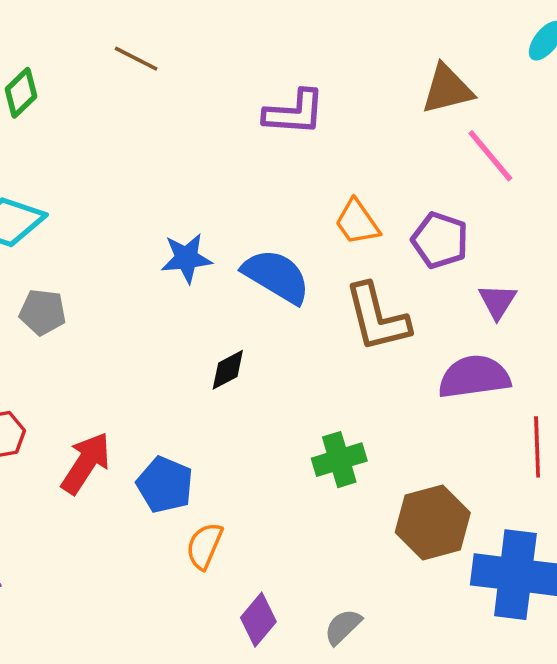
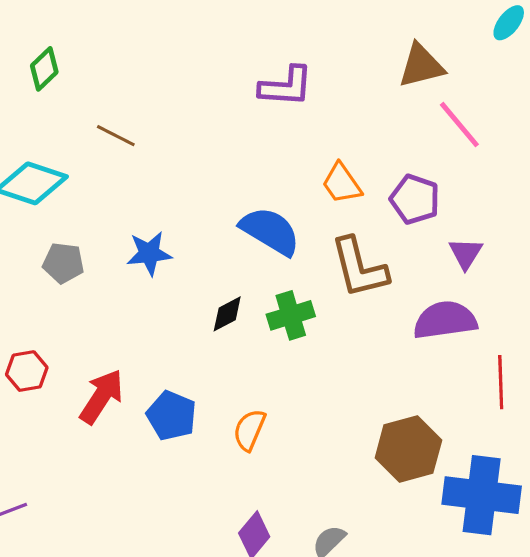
brown line: (136, 59) -> (116, 136), moved
blue star: (186, 258) -> (149, 253), moved
green cross: (339, 460) -> (291, 315), moved
orange semicircle: (204, 546) -> (249, 430), moved

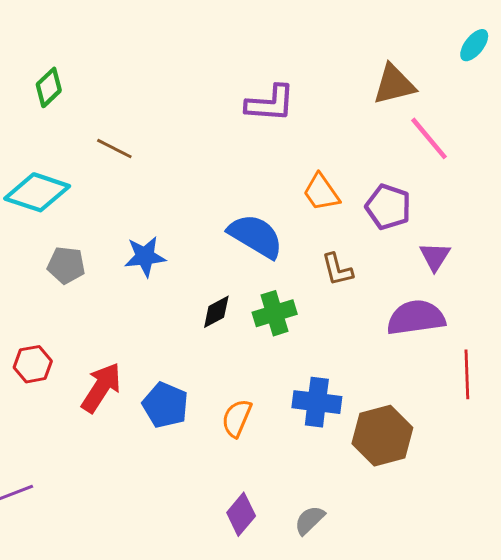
brown L-shape: (359, 268) -> (337, 270), size x0.6
blue cross: (482, 495) -> (317, 402), moved, size x0.7

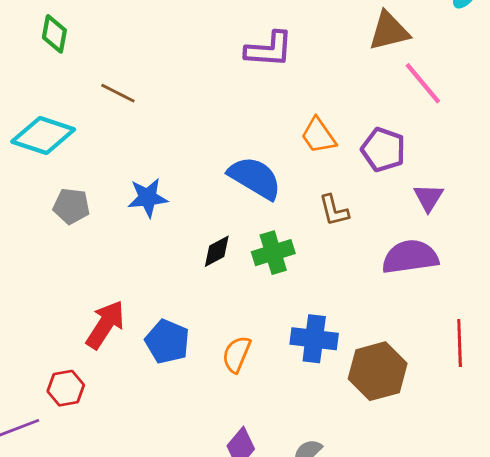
green diamond: (49, 87) -> (54, 34), turned -36
red hexagon: (33, 364) -> (66, 388), moved
red line: (467, 374) -> (460, 343), moved

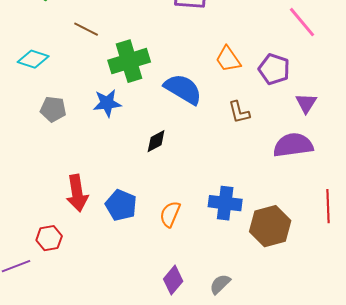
cyan diamond: (43, 136) -> (33, 59), size x0.7
green cross: (273, 253) -> (129, 61), moved, size x1.4
red arrow: (105, 325) -> (77, 193), turned 138

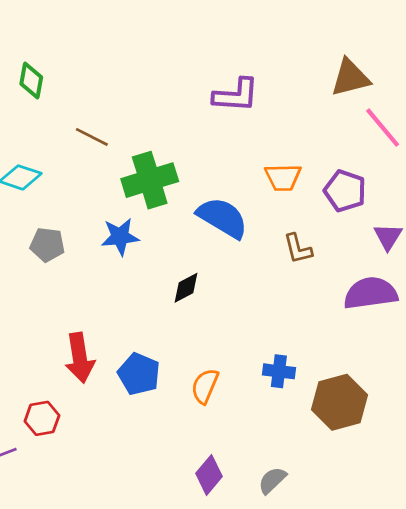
orange trapezoid: (228, 59) -> (283, 177), turned -56
blue cross: (225, 203) -> (279, 371), size x0.7

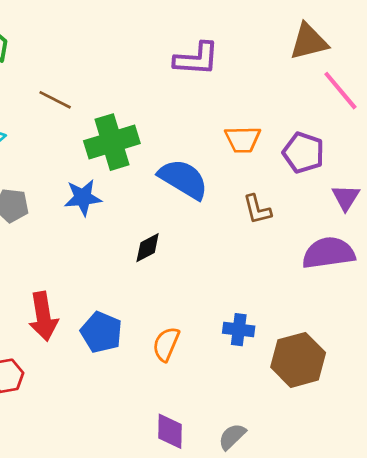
purple diamond: (209, 475) -> (170, 431), turned -39

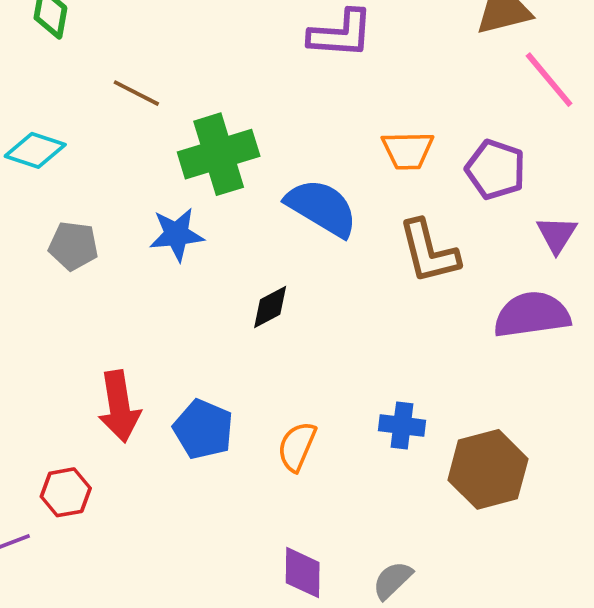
brown L-shape: (257, 209) -> (429, 252), size x1.5

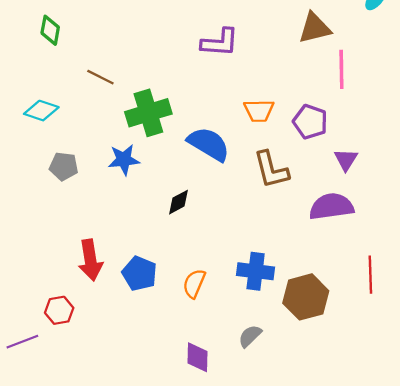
pink line: (549, 80) -> (341, 69), turned 39
blue cross: (402, 425) -> (256, 271), size x1.4
gray semicircle: (392, 580) -> (250, 336), moved

